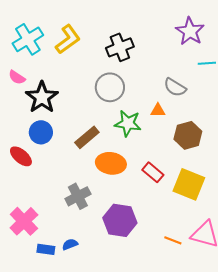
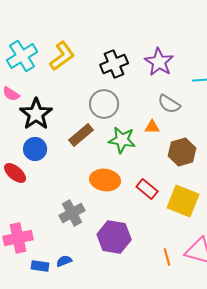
purple star: (190, 31) -> (159, 62), moved
brown rectangle: (87, 137) -> (81, 135), moved
pink cross: (24, 221) -> (18, 238), turned 32
orange line: (173, 240) -> (167, 257), turned 54

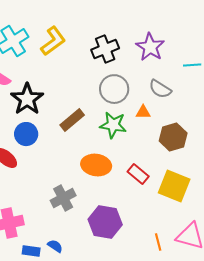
gray circle: (104, 104) -> (114, 89), moved
blue semicircle: (64, 261) -> (55, 246), turned 56

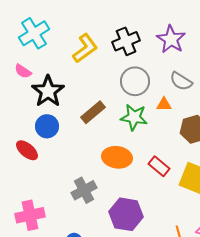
yellow L-shape: (53, 41) -> (85, 48), moved

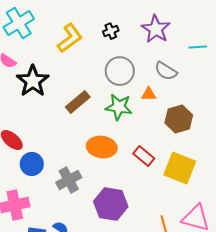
black cross: (126, 41) -> (111, 31), size x0.6
blue circle: (47, 126) -> (32, 164), moved

